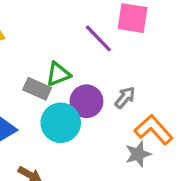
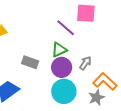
green triangle: (58, 74) -> (59, 50), moved
cyan circle: (61, 123) -> (64, 91), moved

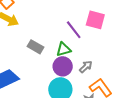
gray rectangle: (30, 62) -> (36, 47), moved

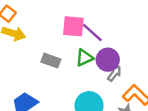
pink square: (95, 20) -> (73, 26), moved
purple circle: (63, 66) -> (108, 60), moved

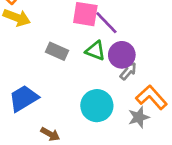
green triangle: (84, 58) -> (95, 51), turned 42

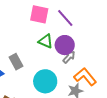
purple line: (106, 23) -> (65, 18), moved
gray rectangle: (57, 51) -> (16, 62), moved, turned 35

